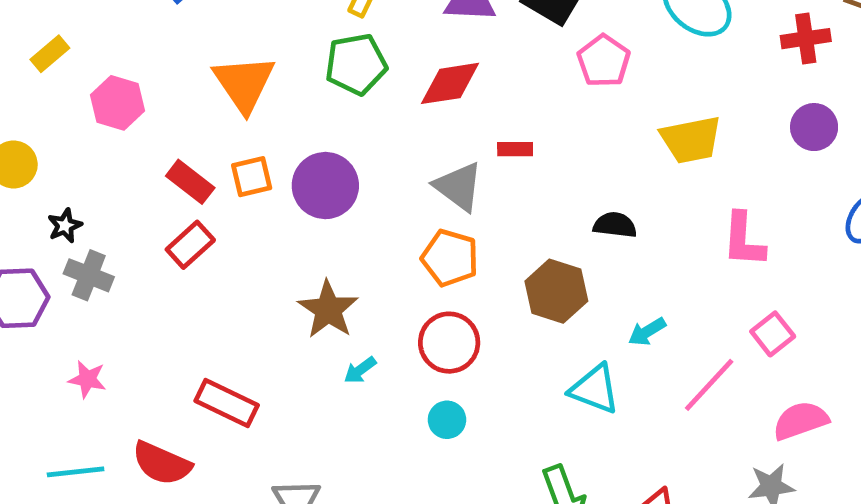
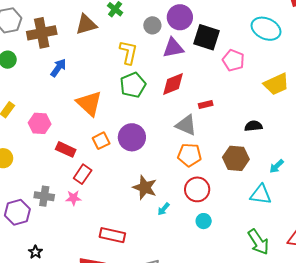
red rectangle: (190, 182) -> (66, 149), moved
black star: (65, 226) -> (35, 252), moved
pink star: (87, 379) -> (73, 198), moved

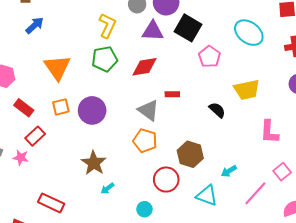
black semicircle: (253, 126) -> (217, 110), moved, turned 36
red circle: (197, 189) -> (166, 180), moved

